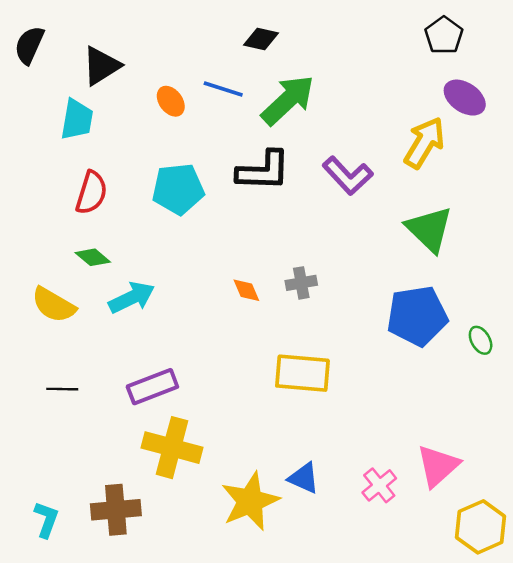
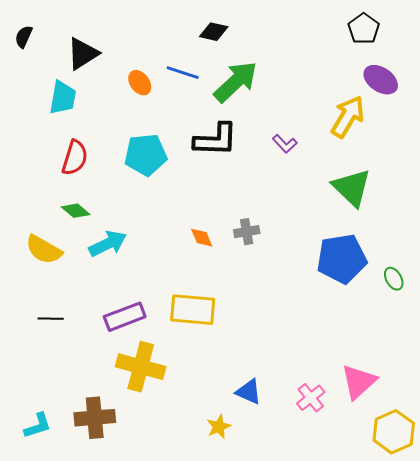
black semicircle: (29, 45) -> (24, 37), size x0.7
purple L-shape: (348, 176) -> (285, 144), size x0.6
yellow rectangle: (302, 373) -> (193, 310), moved
yellow star: (250, 501) -> (219, 427), moved, size x0.5
cyan L-shape: (46, 520) -> (38, 426), turned 52

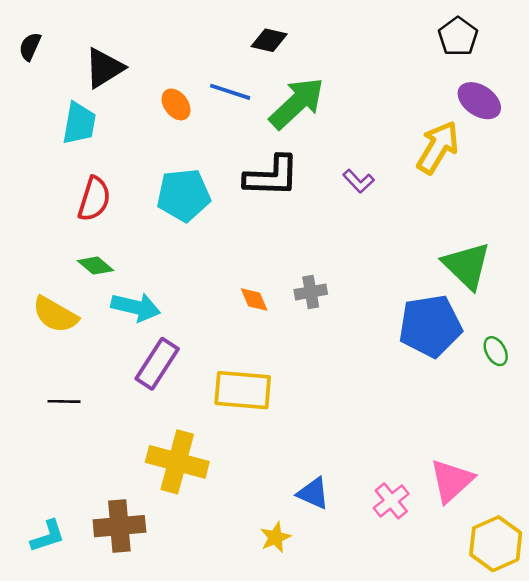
green triangle: (352, 188) -> (467, 266), moved
cyan arrow: (108, 244) -> (136, 307), turned 39
purple rectangle: (125, 317) -> (157, 364), moved, turned -36

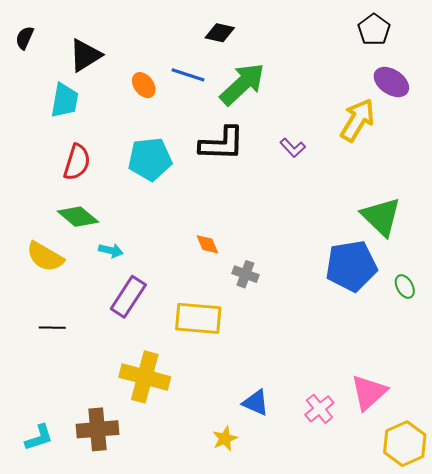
green diamond: (95, 266) -> (78, 217), size x1.4
gray cross: (311, 292) -> (245, 274), moved, turned 30
cyan arrow: (136, 307) -> (111, 251), size x0.6

